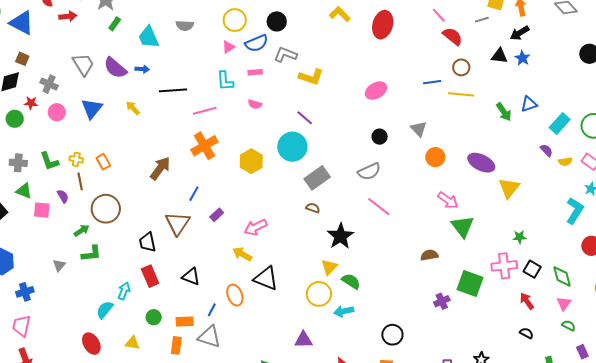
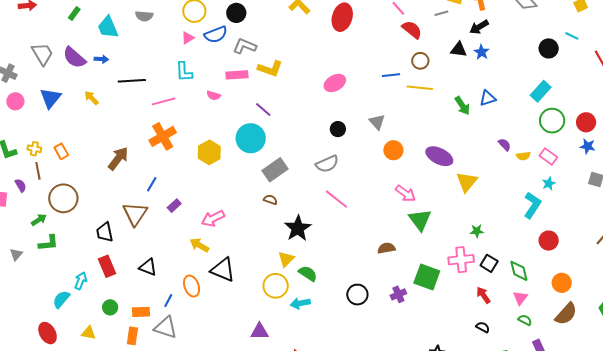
pink rectangle: (255, 72) -> (237, 75), moved, size x1.5
cyan rectangle: (560, 123) -> (541, 91), moved
black circle: (392, 335) -> (357, 295), moved

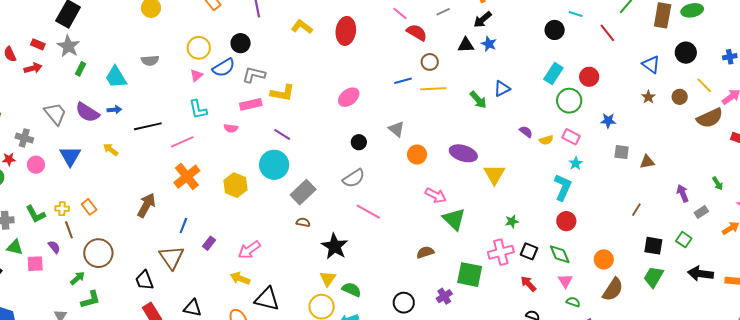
red circle: (586, 122) -> (589, 77), moved
red circle: (549, 241) -> (566, 221), moved

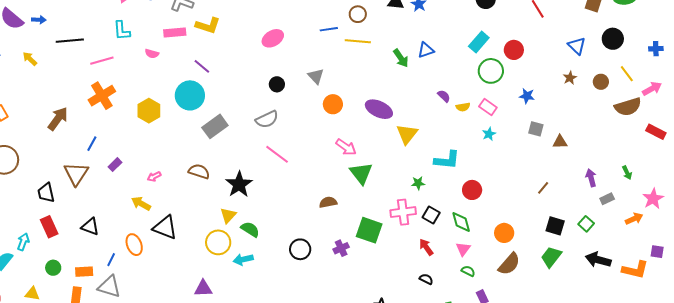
cyan L-shape: (563, 187) -> (447, 160), moved, turned 64
brown semicircle: (303, 222) -> (199, 171), moved, size x1.5
pink arrow: (249, 250) -> (154, 177), size x0.6

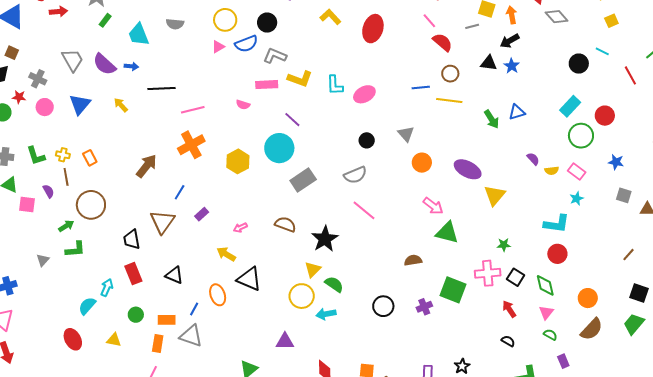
cyan L-shape: (122, 31) -> (335, 85), moved
cyan L-shape: (447, 160) -> (557, 224), moved
green triangle: (361, 173) -> (447, 233), turned -40

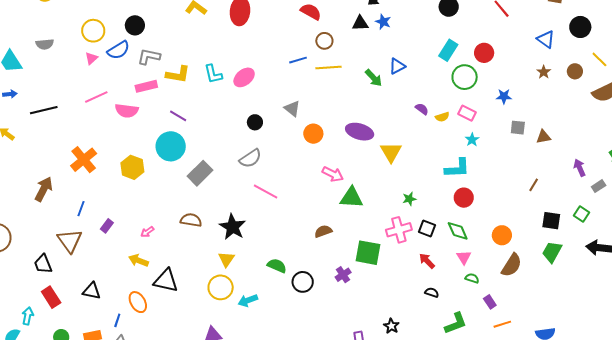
pink semicircle: (243, 105) -> (127, 111), size x1.6
pink line: (193, 110) -> (96, 97), moved
green semicircle: (334, 284) -> (277, 266), moved

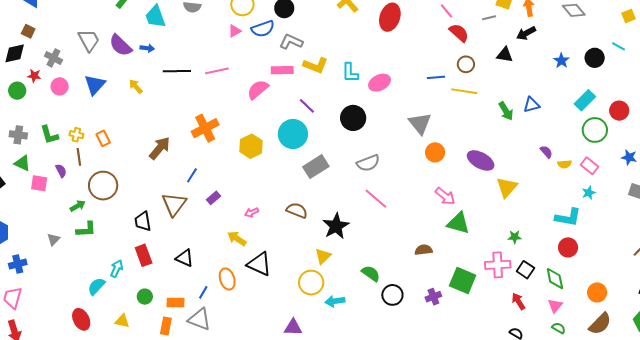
blue star: (383, 22) -> (561, 61), moved
pink line: (96, 97) -> (217, 71), moved
gray triangle: (292, 108) -> (420, 123), size x1.4
pink semicircle: (127, 111) -> (258, 90), turned 120
black circle: (255, 122) -> (353, 118), moved, size x1.6

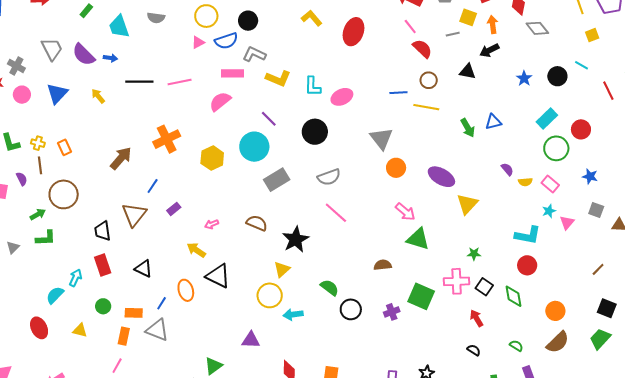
pink rectangle: (282, 70) -> (232, 73), moved
pink triangle: (555, 306) -> (567, 223), moved

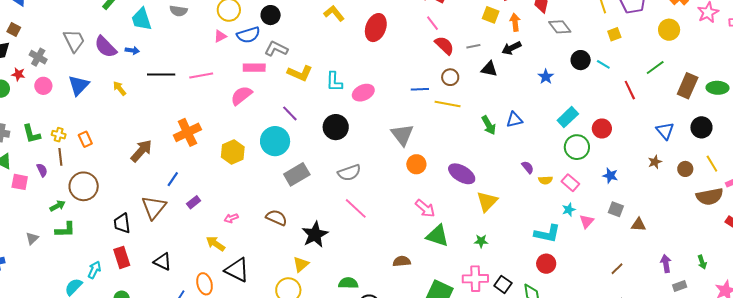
gray line: (453, 34) -> (473, 46), moved
black circle: (557, 76) -> (581, 60), moved
green star: (474, 254) -> (481, 241), moved
green semicircle: (330, 288) -> (348, 283), turned -36

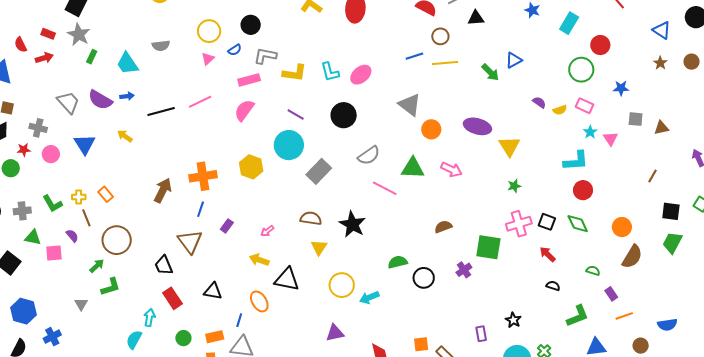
blue semicircle: (248, 35) -> (235, 50), size x0.6
cyan rectangle: (568, 117) -> (569, 23), moved
orange cross: (187, 132) -> (203, 176), moved, turned 32
green triangle: (437, 236) -> (413, 168), moved
yellow triangle: (301, 264) -> (319, 247), moved

